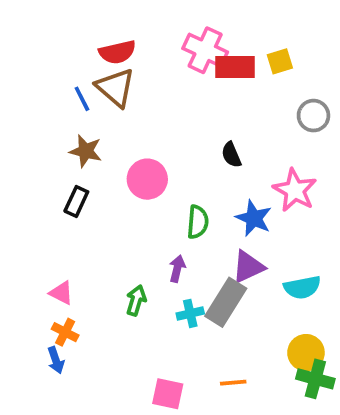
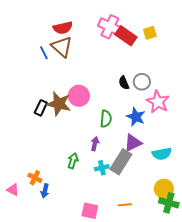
red rectangle: (235, 67) -> (126, 36), turned 35
gray circle: (313, 116) -> (142, 82), moved
brown star: (86, 151) -> (59, 104), moved, size x1.4
pink triangle: (61, 293) -> (13, 190), moved
blue arrow: (56, 360) -> (45, 191), moved, turned 32

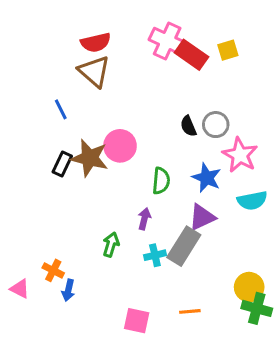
blue line: (44, 53) -> (61, 109), moved
cyan semicircle: (162, 154) -> (252, 201), moved

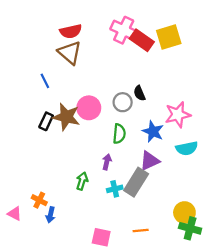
yellow square: (228, 50) -> (169, 37), size x1.6
gray circle: (216, 125) -> (123, 102), moved
pink star: (240, 155) -> (178, 115), turned 30

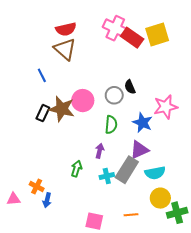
cyan semicircle: (187, 148) -> (155, 173), moved
yellow circle: (184, 213) -> (160, 198), moved
pink triangle: (15, 214) -> (14, 199), turned -32
green cross: (190, 228) -> (177, 213), turned -30

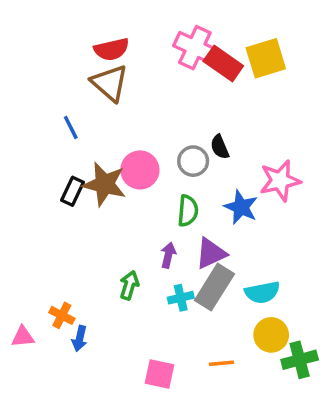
purple triangle: (139, 150) -> (211, 253), moved

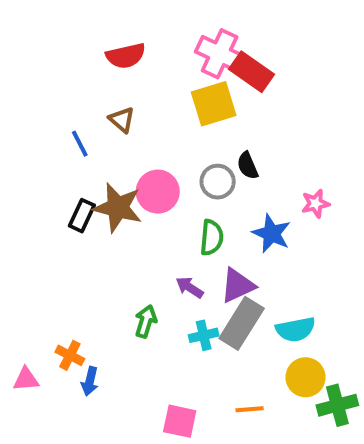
yellow square: (266, 58) -> (214, 104), moved
brown triangle: (110, 83) -> (122, 120), moved, size x0.6
pink star: (280, 181) -> (315, 204), size x0.6
purple arrow: (168, 255) -> (190, 287), turned -70

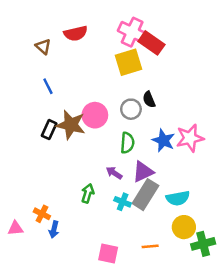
brown triangle: (122, 120) -> (43, 47), moved
pink star: (315, 204) -> (190, 138), moved, size x1.6
cyan cross: (204, 335) -> (123, 202), turned 35

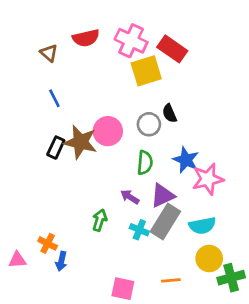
pink cross: (132, 32) -> (131, 41), moved
pink star: (190, 138) -> (208, 179), moved

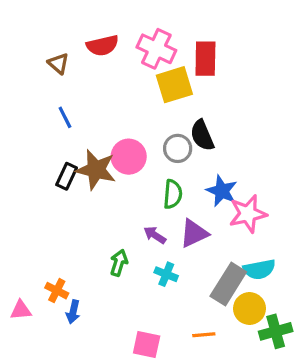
red rectangle: (172, 49) -> (205, 59), turned 56
black semicircle: (169, 113) -> (202, 135), size x1.4
gray rectangle: (165, 222) -> (228, 284), moved
cyan semicircle: (202, 226) -> (259, 269), moved

